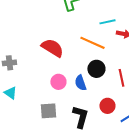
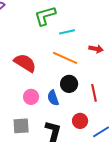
cyan line: (107, 22) -> (67, 32), moved

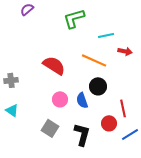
cyan line: (67, 32) -> (106, 35), moved
red line: (94, 93) -> (123, 108), moved
gray square: (21, 126) -> (50, 128), turned 36

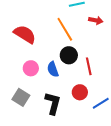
orange line: (94, 60) -> (65, 29), turned 35
red line: (123, 108) -> (89, 66), moved

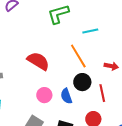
red arrow: (96, 20) -> (111, 66), moved

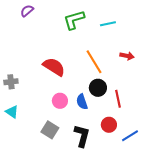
cyan line: (90, 31) -> (108, 24), moved
red arrow: (111, 66) -> (127, 56), moved

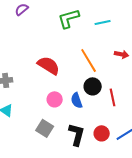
red circle: (109, 125) -> (102, 133), moved

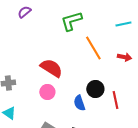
cyan line: (103, 22) -> (123, 24), moved
orange line: (89, 60) -> (93, 48), moved
pink circle: (55, 99) -> (47, 92), moved

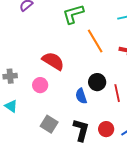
pink circle: (47, 92) -> (40, 85), moved

